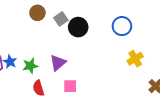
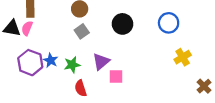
gray square: (61, 19) -> (82, 31), moved
pink square: (70, 86) -> (116, 76), moved

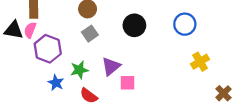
blue star: (51, 60) -> (56, 83), moved
purple hexagon: (30, 63) -> (48, 49), moved
red semicircle: (81, 88) -> (89, 96), turned -35

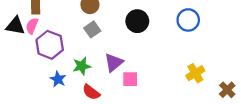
yellow cross: (200, 62) -> (195, 73), moved

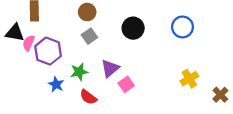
pink semicircle: (32, 26) -> (29, 43), moved
pink square: (130, 79) -> (126, 84), turned -35

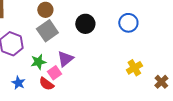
gray square: (89, 36) -> (47, 31), size x1.5
blue star: (56, 84) -> (18, 83), moved
pink square: (126, 84) -> (54, 73), moved

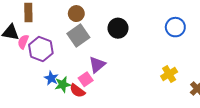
blue circle: (128, 23) -> (175, 27), moved
green star: (38, 62) -> (63, 84), moved
blue star: (18, 83) -> (51, 78), moved

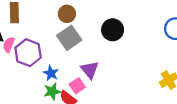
purple triangle: (97, 65) -> (90, 70), turned -30
blue star: (51, 78) -> (51, 73), moved

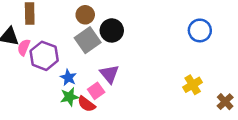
black circle: (113, 30) -> (112, 30), moved

